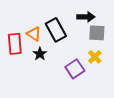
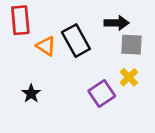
red rectangle: (15, 44) -> (20, 20), moved
black star: (40, 54) -> (31, 93), moved

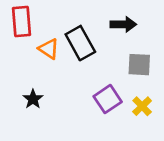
gray square: (132, 45) -> (139, 65), moved
yellow cross: (129, 77) -> (142, 106), moved

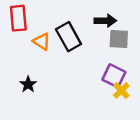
gray square: (139, 65) -> (119, 39), moved
purple square: (108, 99) -> (114, 76), moved, turned -30

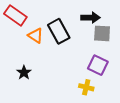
red rectangle: (18, 18) -> (15, 15), turned -50
yellow cross: (121, 90) -> (86, 87), moved, turned -32

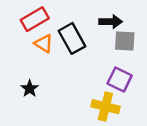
red rectangle: (15, 15) -> (35, 19), moved, turned -65
yellow cross: (86, 87) -> (105, 107), size x1.5

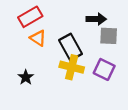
black rectangle: (72, 38) -> (71, 47), moved
yellow cross: (105, 107) -> (72, 67), moved

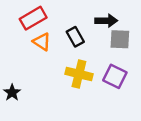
black rectangle: (71, 47) -> (75, 37), moved, size x0.7
black star: (26, 77) -> (12, 93), moved

